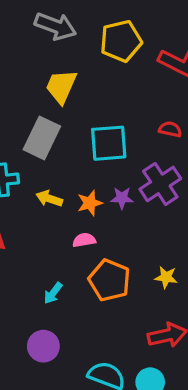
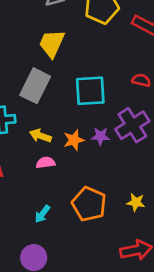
pink semicircle: (84, 240) -> (45, 163), moved

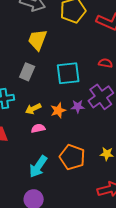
gray rectangle: (35, 86) -> (27, 72), size x0.7
yellow arrow: (40, 136) -> (33, 109), turned -42
cyan arrow: (42, 214) -> (38, 167), size x1.6

